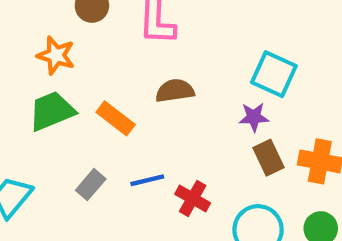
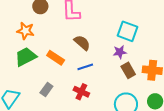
brown semicircle: (175, 91) -> (82, 43), turned 54
blue line: (147, 180) -> (85, 67), moved
red cross: (193, 198) -> (81, 92), moved

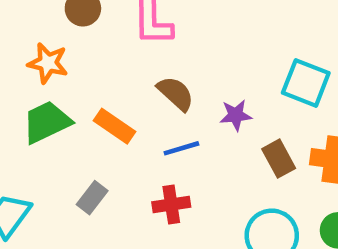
cyan square: (128, 31) -> (306, 83), moved
purple star: (120, 52) -> (236, 115), moved
red cross: (81, 92) -> (171, 205), turned -35

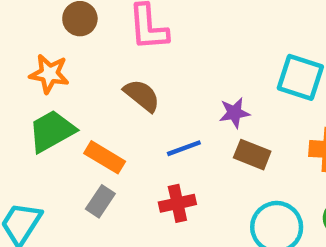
brown semicircle: (176, 93) -> (142, 95), moved
orange rectangle: (115, 126) -> (105, 157), moved
brown rectangle: (279, 159) -> (252, 155), moved, turned -36

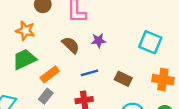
purple star: (234, 113) -> (99, 40), moved
orange rectangle: (105, 157) -> (50, 74), turned -72

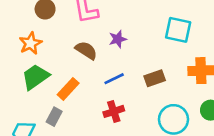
orange star: (25, 31) -> (30, 43), turned -30
brown rectangle: (123, 79) -> (155, 78), turned -35
gray rectangle: (46, 96) -> (54, 117), moved

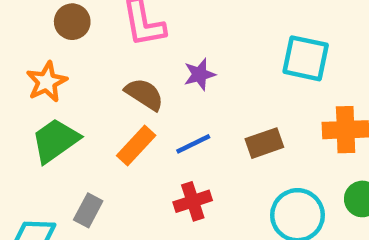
orange rectangle: (68, 89) -> (136, 146), moved

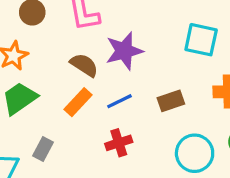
purple star: (200, 74) -> (124, 51), size x1.6

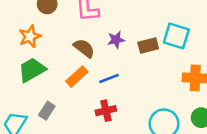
purple star: (124, 51) -> (116, 40), size x0.6
brown rectangle: (171, 101) -> (148, 46), moved

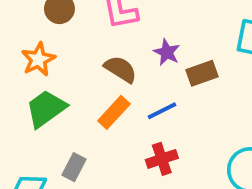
purple star: (116, 40) -> (167, 52), turned -30
brown rectangle: (148, 46) -> (202, 73), moved

